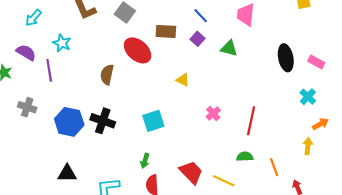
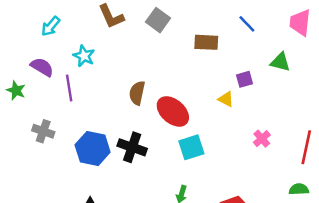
purple square: (197, 39) -> (244, 79), moved, turned 32
red ellipse: (138, 50) -> (173, 111), moved

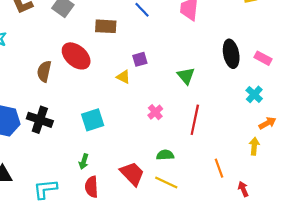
green triangle: (280, 62) -> (186, 76), moved, turned 36
red ellipse: (173, 111) -> (76, 56), moved
green semicircle: (299, 189) -> (165, 155), moved

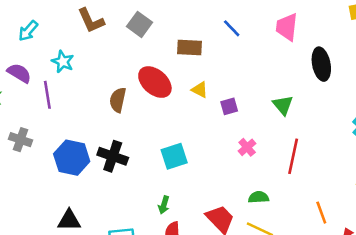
black ellipse: (231, 54) -> (321, 64), moved
purple square: (140, 59) -> (229, 106), moved
yellow triangle: (123, 77) -> (200, 90), moved

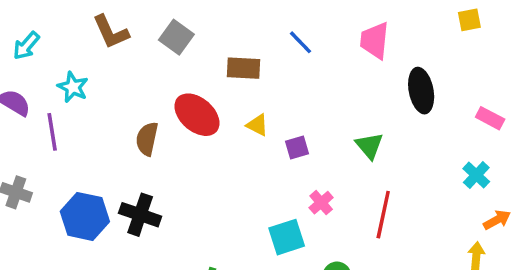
cyan square: (174, 156) -> (287, 237), moved

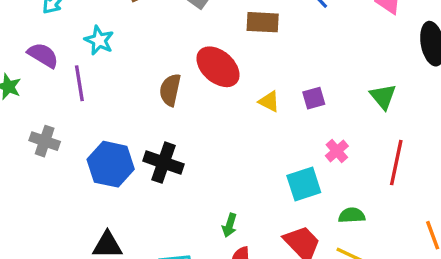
yellow triangle: (257, 125) -> (269, 101), moved

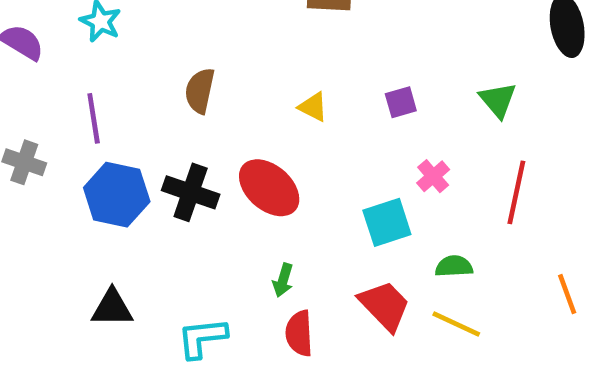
red ellipse: (218, 67) -> (269, 188), moved
purple line: (79, 83) -> (94, 118), moved
yellow triangle: (269, 101) -> (313, 107), moved

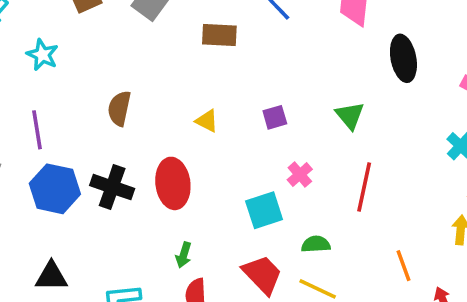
red ellipse: (269, 188) -> (173, 183), turned 42

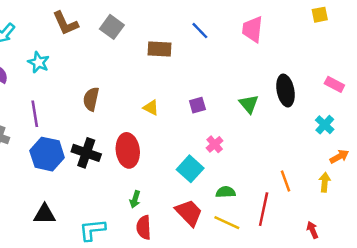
black ellipse: (403, 58) -> (286, 91), moved
red line: (364, 187) -> (264, 209), moved
cyan square: (264, 210) -> (190, 169), turned -30
orange line: (403, 266) -> (286, 181), moved

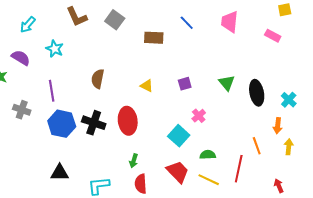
pink rectangle: (334, 84) -> (273, 36), moved
black ellipse: (286, 91) -> (257, 93), moved
orange arrow: (339, 157) -> (278, 126), moved, turned 126

